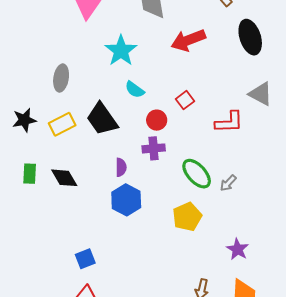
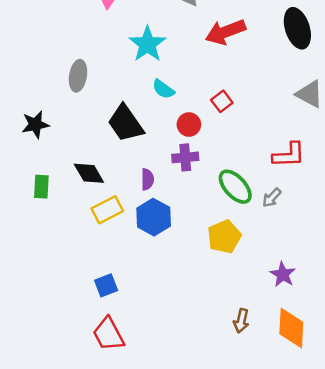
red L-shape: (229, 122) -> (289, 155), moved
yellow rectangle: (62, 124) -> (107, 210), moved
black diamond: (64, 178) -> (89, 173), moved

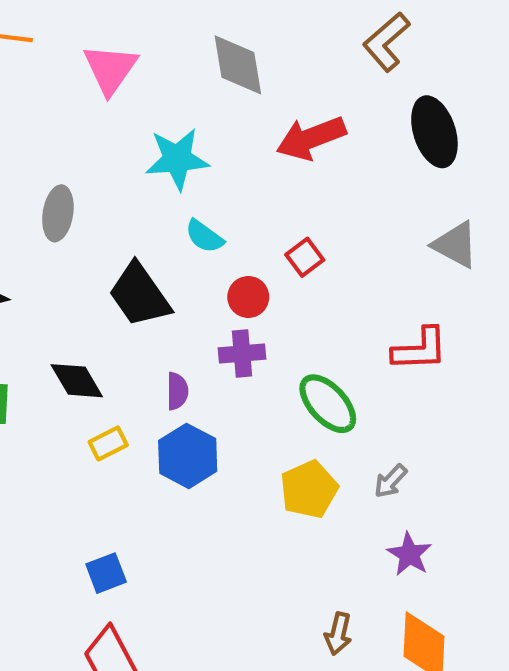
cyan star: (147, 44) -> (177, 159), turned 30
gray arrow: (272, 198) -> (391, 481), moved
yellow rectangle: (107, 210) -> (108, 443), size x0.7

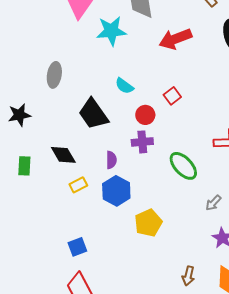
cyan star: (177, 159) -> (111, 31), moved
yellow pentagon: (309, 489) -> (148, 223), moved

